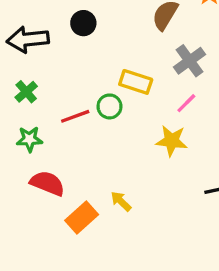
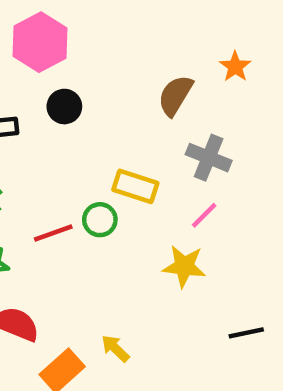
gray cross: (190, 61) -> (209, 158), turned -32

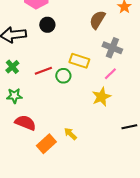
red line: (53, 233) -> (43, 71), moved
yellow star: (184, 266) -> (101, 97), turned -30

